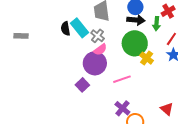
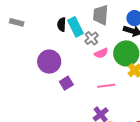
pink semicircle: (100, 50) -> (101, 53), moved
purple circle: (95, 63) -> (49, 62), moved

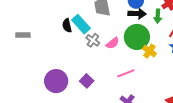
gray cross: (91, 38) -> (93, 40), moved
purple circle: (49, 62) -> (56, 81), moved

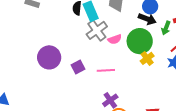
gray cross: (93, 40) -> (97, 30), size x1.5
pink line: (126, 73) -> (106, 70), moved

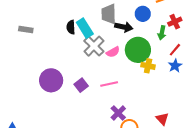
black arrow: (147, 19) -> (124, 27), moved
yellow cross: (147, 58) -> (148, 66), turned -32

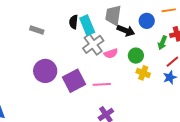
gray rectangle: (26, 29) -> (37, 30), moved
green circle: (138, 50) -> (136, 56), size x0.6
purple square: (81, 85) -> (74, 81), size x1.6

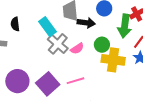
black semicircle: (74, 22) -> (15, 24), moved
green arrow: (162, 43) -> (125, 26), size x1.6
yellow cross: (143, 73) -> (113, 60), size x1.6

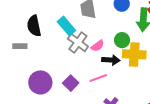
black arrow: (86, 23) -> (111, 60), moved
black semicircle: (15, 24) -> (34, 26), size x1.5
purple square: (48, 84) -> (71, 83), size x0.7

